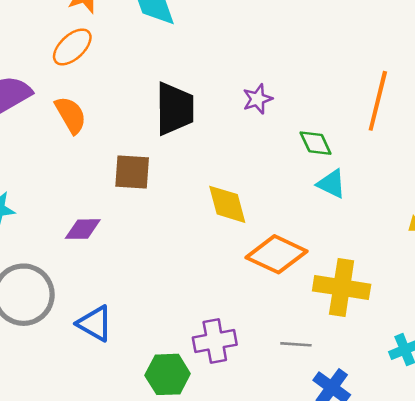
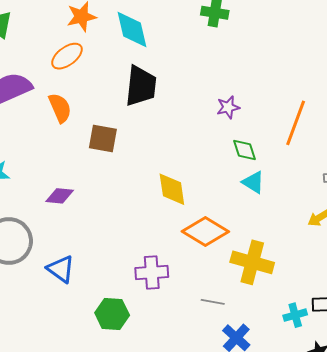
purple star: (258, 99) -> (228, 107), moved
black trapezoid: (175, 109) -> (141, 86), moved
brown square: (132, 172) -> (103, 139), moved
purple cross: (215, 341) -> (152, 273), moved

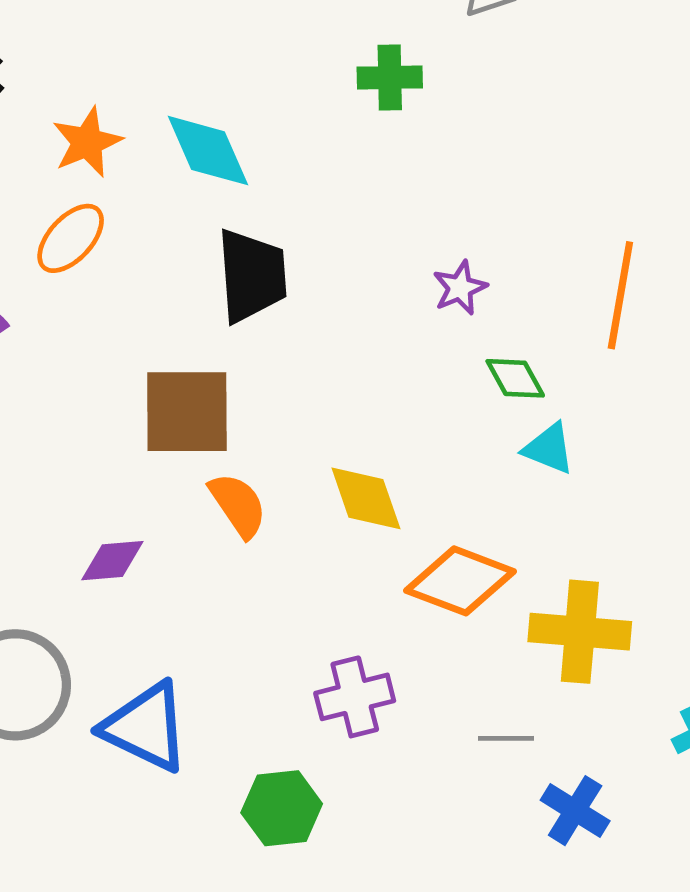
orange semicircle: (60, 108) -> (238, 505), moved
brown square: (103, 139) -> (187, 412), size x1.4
blue triangle: (61, 269) -> (146, 727), size x1.4

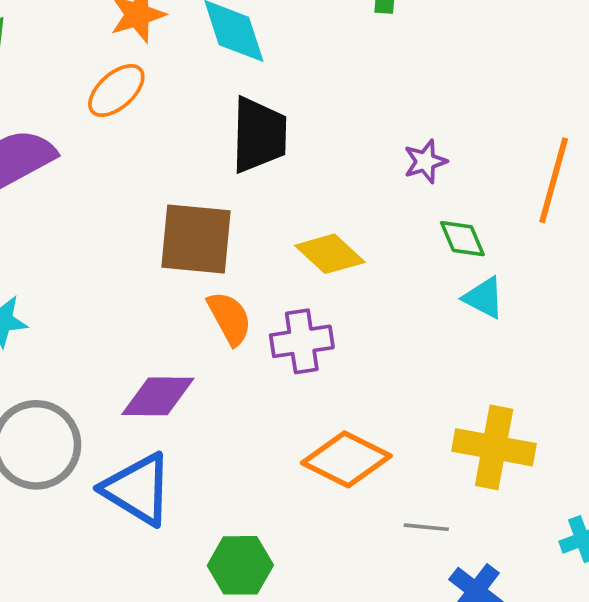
yellow diamond: (366, 498) -> (330, 254), moved, turned -34
purple diamond: (112, 561) -> (158, 396), moved, size x1.4
orange diamond: (460, 581) -> (346, 459), moved
purple cross: (355, 697) -> (302, 341), moved

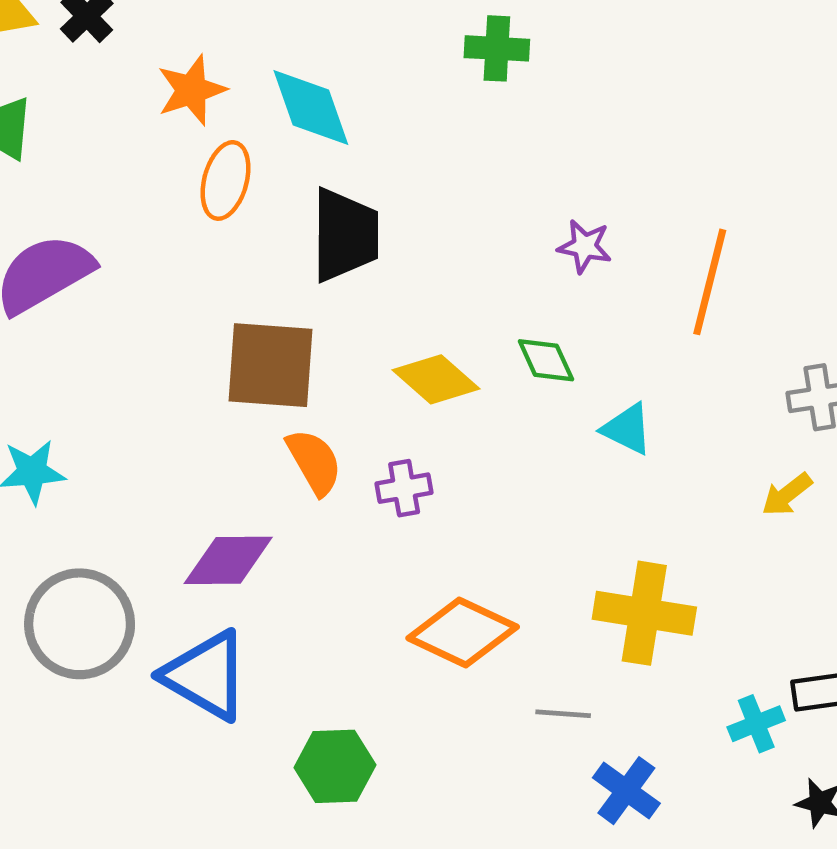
orange ellipse: (116, 90) -> (225, 180), moved, turned -32
purple star: (425, 161) -> (585, 246), moved, turned 30
green diamond: (462, 239) -> (546, 360), moved
purple cross: (302, 341) -> (404, 488), size x0.7

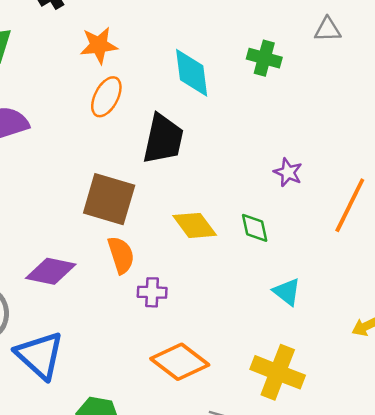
cyan diamond: (311, 107) -> (192, 73), moved
cyan triangle: (627, 429) -> (287, 292), moved
purple cross: (404, 488) -> (152, 292), moved
purple diamond: (228, 560) -> (51, 271), moved

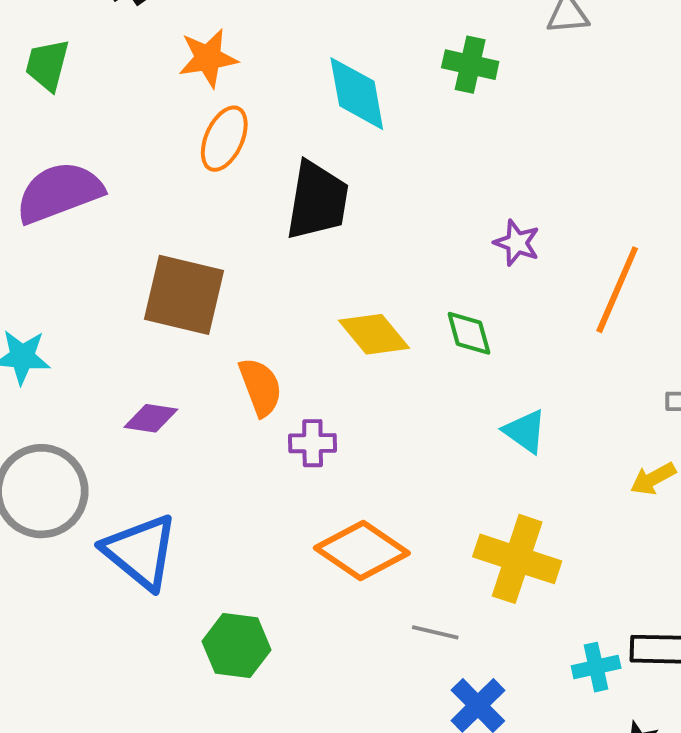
brown square: (109, 199) -> (184, 295), moved
purple diamond: (51, 271) -> (151, 418), size x0.7

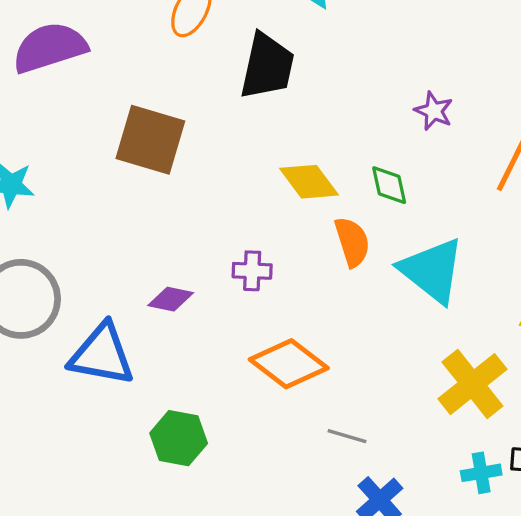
orange semicircle: (260, 387) -> (352, 242), moved
purple diamond: (151, 418) -> (171, 299), moved
cyan triangle: (525, 431) -> (432, 270), size x1.8
blue triangle: (140, 552) -> (102, 355), turned -32
yellow cross: (517, 559) -> (472, 384), moved, turned 30

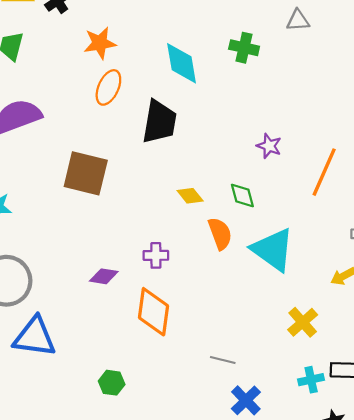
yellow diamond: (309, 182) -> (190, 196), size x0.7
blue triangle: (102, 355) -> (35, 337), moved
orange diamond: (289, 364) -> (154, 312), moved, turned 63
yellow cross: (472, 384) -> (303, 322), size x0.7
green hexagon: (179, 438) -> (112, 383), moved, size x0.7

